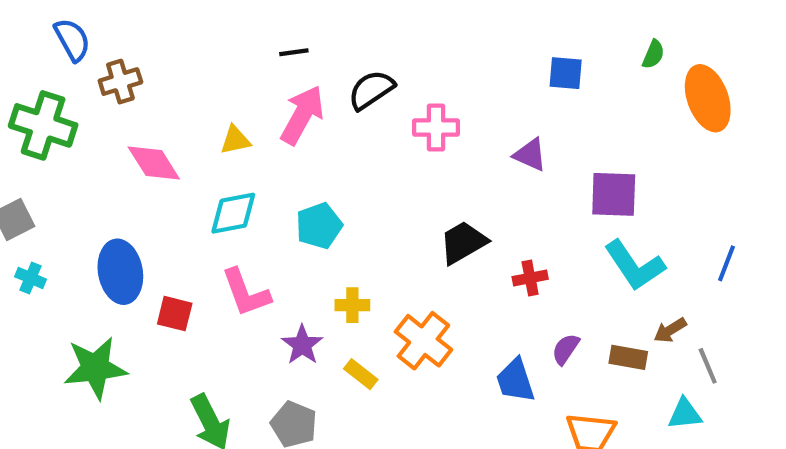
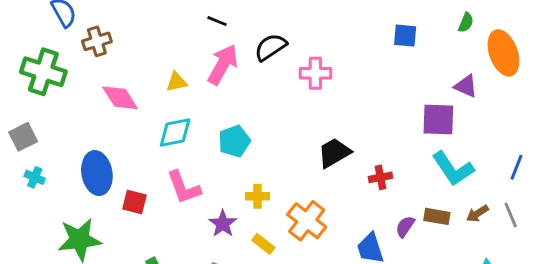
black line: (294, 52) -> (217, 21), turned 30
purple triangle: (530, 155) -> (466, 86), moved
brown rectangle: (628, 357) -> (437, 216), moved
gray line: (708, 366) -> (511, 215), moved

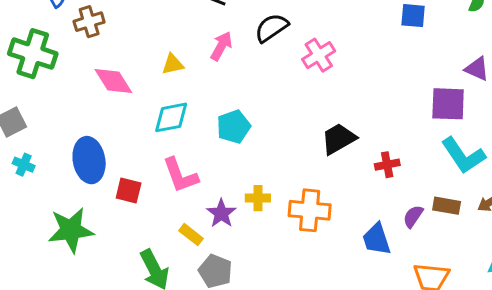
pink arrow: (223, 65) -> (221, 46), size x0.7
pink cross: (315, 73) -> (319, 55), turned -32
yellow cross: (258, 196) -> (258, 198), moved
orange cross: (307, 221) -> (310, 210), turned -33
yellow rectangle: (263, 244) -> (191, 235), moved

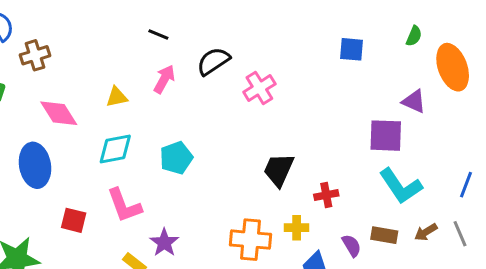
black trapezoid: (339, 139) -> (279, 170), turned -36
blue ellipse: (89, 160) -> (35, 165), moved
yellow cross: (258, 198) -> (297, 228), moved
purple semicircle: (413, 216) -> (352, 246), turned 115

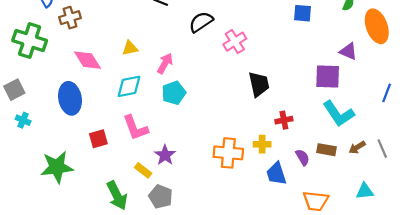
pink arrow: (164, 79) -> (165, 63), moved
black trapezoid: (279, 170) -> (259, 84), moved, turned 144
blue line: (466, 185) -> (387, 93), moved
red square: (74, 220) -> (98, 139), turned -30

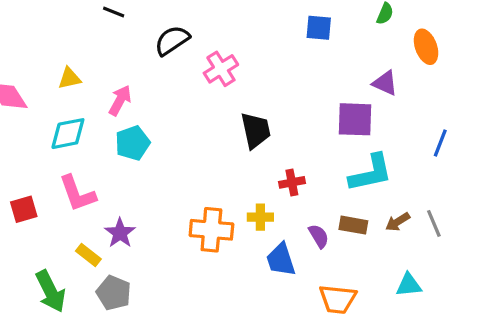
orange ellipse: (377, 26) -> (426, 47), size x0.7
cyan L-shape: (339, 114) -> (371, 173), turned -68

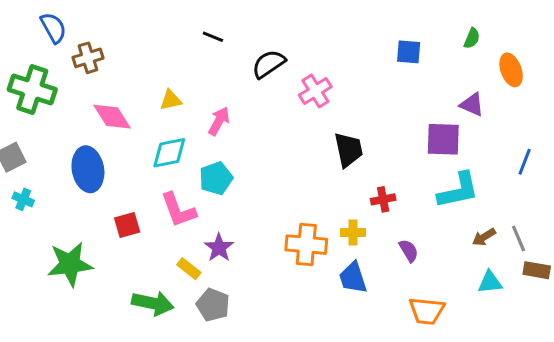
cyan pentagon: (133, 143) -> (216, 178), moved
brown rectangle: (353, 225) -> (537, 270), moved
blue trapezoid: (281, 260) -> (353, 278), moved
cyan triangle: (409, 285) -> (490, 282), moved
green arrow: (51, 291) -> (153, 303), turned -51

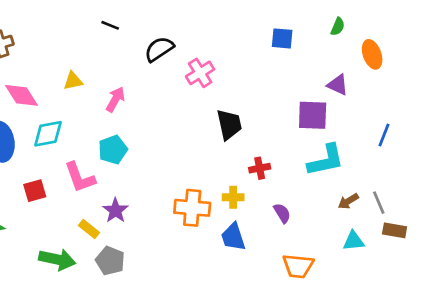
cyan diamond: (169, 153) -> (48, 134), moved

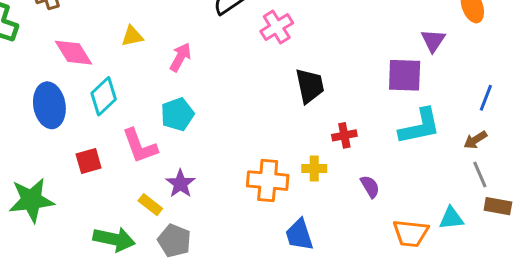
purple triangle: (338, 85) -> (433, 41), turned 40
cyan diamond: (48, 134) -> (104, 96), turned -32
brown arrow: (348, 201) -> (475, 140), moved
blue trapezoid: (233, 237) -> (299, 235), moved
orange trapezoid: (298, 266) -> (411, 233), moved

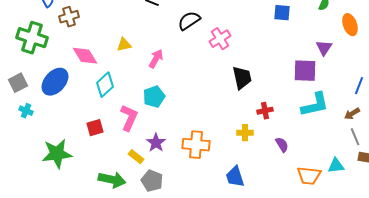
blue ellipse: (49, 105) -> (55, 82), moved, turned 52
pink L-shape: (140, 146) -> (129, 118), turned -136
orange cross: (268, 181) -> (196, 145), moved

